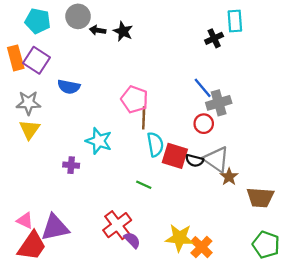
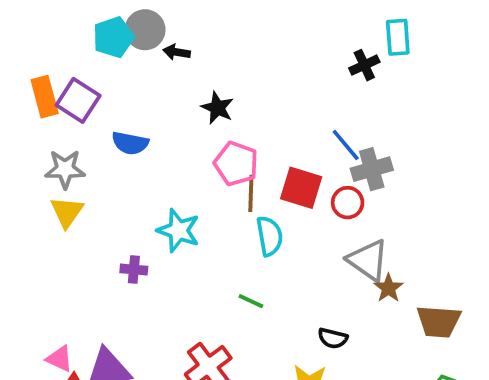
cyan pentagon: (38, 21) -> (113, 37), moved, turned -30
black star: (123, 31) -> (217, 108), moved
red square: (175, 156) -> (301, 188), moved
black semicircle: (194, 161) -> (333, 338), moved

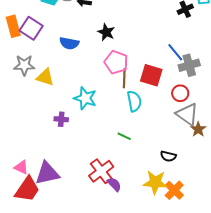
blue semicircle: (130, 143) -> (69, 43), moved
red circle: (348, 203) -> (180, 93), moved
yellow triangle: (67, 212) -> (45, 77), moved, turned -48

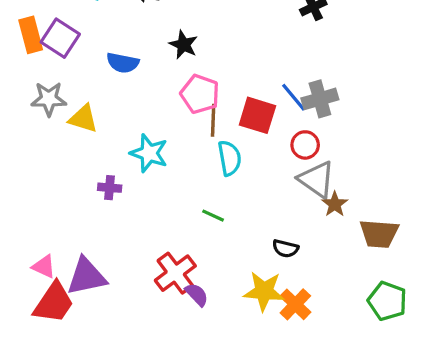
blue line: (175, 52) -> (294, 97), moved

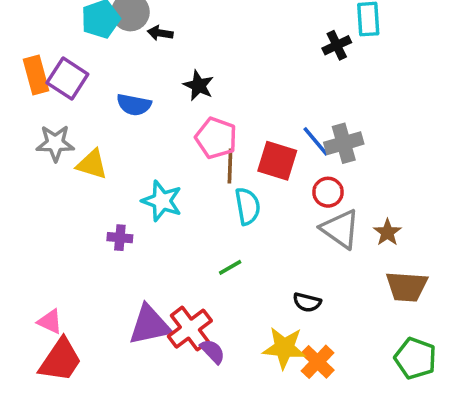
brown star: (335, 204) -> (387, 232), moved
green line: (213, 216) -> (230, 267), turned -55
purple triangle: (87, 276) -> (150, 325), moved

